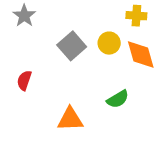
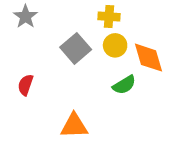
yellow cross: (136, 16) -> (109, 17), moved
green semicircle: (118, 99) -> (124, 85), moved

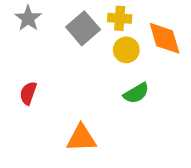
gray square: (76, 48) -> (83, 28), moved
orange diamond: (148, 58) -> (165, 38), moved

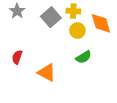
orange triangle: (81, 138) -> (47, 72), moved, turned 30

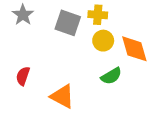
gray square: (51, 17) -> (68, 23), turned -30
orange diamond: (101, 23) -> (134, 49), moved

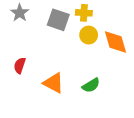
green semicircle: (111, 76) -> (91, 85), moved

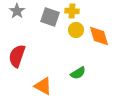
red semicircle: (20, 65) -> (17, 56), size x1.6
orange triangle: (54, 83) -> (43, 86), moved

